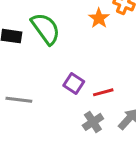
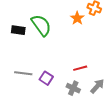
purple square: (74, 83) -> (46, 78), moved
gray cross: (93, 122) -> (73, 88), turned -32

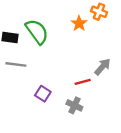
gray line: (23, 73) -> (16, 64), moved
gray arrow: (97, 86) -> (103, 67), moved

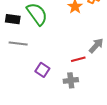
gray cross: (74, 105) -> (71, 80), turned -32

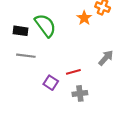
red line: (78, 59) -> (73, 72), moved

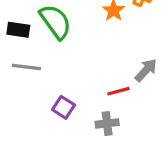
red line: (73, 72) -> (118, 91), moved

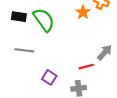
black rectangle: (18, 30) -> (19, 17), moved

